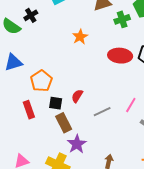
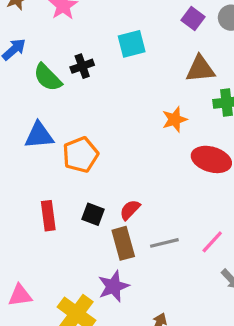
orange star: (80, 37) -> (175, 119), moved
orange pentagon: (41, 81) -> (81, 155), moved
brown rectangle: (64, 123) -> (123, 243), moved

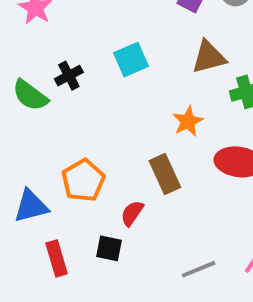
cyan square: (132, 44) -> (131, 60), moved
blue triangle: (39, 135) -> (31, 206), moved
red semicircle: (130, 210) -> (132, 213), moved
brown rectangle: (123, 243) -> (165, 174), moved

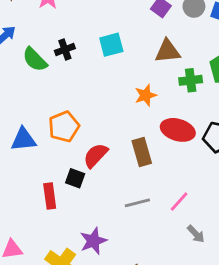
brown rectangle: (165, 174) -> (142, 152), moved
red semicircle: (132, 213) -> (96, 155), size x1.4
red rectangle: (57, 258) -> (50, 196), moved

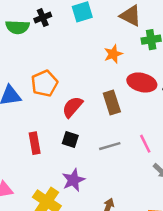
brown triangle: (168, 51) -> (131, 16), turned 35
green semicircle: (35, 60) -> (17, 27), turned -40
black square: (75, 178) -> (70, 140), moved
pink line: (179, 202) -> (145, 144), turned -66

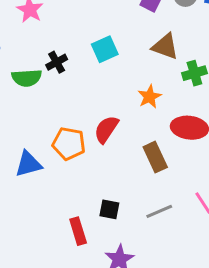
orange pentagon: (44, 83) -> (69, 144), turned -30
red semicircle: (72, 107) -> (106, 129), moved
red rectangle: (35, 143) -> (78, 231), moved

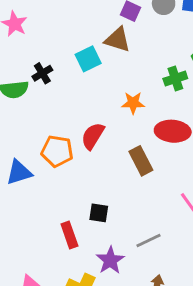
brown triangle: (165, 46) -> (118, 40), moved
orange star: (150, 97) -> (133, 103), turned 30
gray line: (159, 211) -> (149, 241), moved

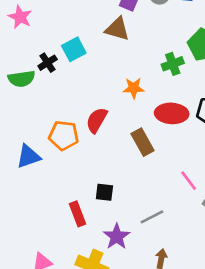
cyan square: (88, 59) -> (74, 49), moved

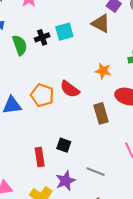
green semicircle: (21, 79) -> (20, 45), turned -114
red semicircle: (97, 120) -> (70, 89), turned -96
gray line: (152, 217) -> (96, 172), turned 36

